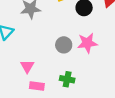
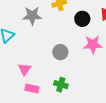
pink star: (87, 43) -> (93, 45), moved

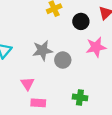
gray star: (32, 16) -> (42, 50), moved
green cross: (61, 85) -> (80, 97), moved

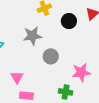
pink star: (96, 47) -> (81, 72), moved
gray star: (42, 50) -> (32, 36), moved

